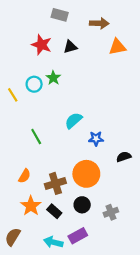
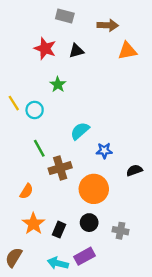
cyan circle: (34, 84) -> (35, 110), moved
brown cross: (55, 183) -> (60, 168), moved
black rectangle: (54, 211) -> (59, 230), turned 72
gray cross: (111, 212) -> (120, 231), turned 32

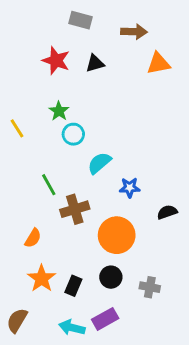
green star: (58, 84) -> (59, 111), moved
cyan circle: (35, 110) -> (73, 134), moved

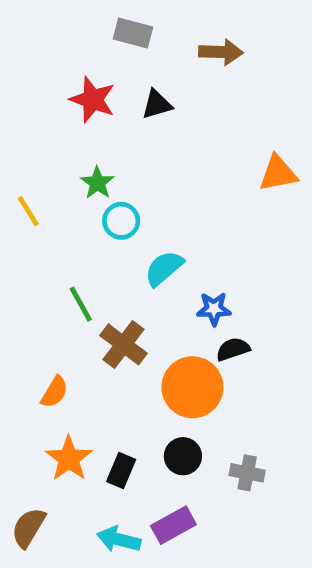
orange triangle: (158, 63) -> (278, 173), moved
brown cross: (75, 209) -> (123, 344), turned -36
black semicircle: (167, 212) -> (233, 349), moved

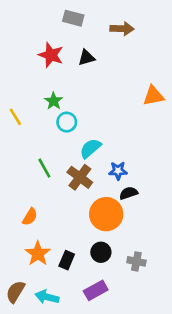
brown cross: (123, 344) -> (80, 177), moved
cyan arrow: (119, 539) -> (47, 297), moved

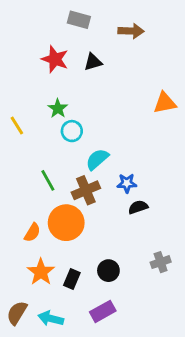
brown cross: (80, 177) -> (86, 190), turned 30
orange circle: (106, 214) -> (66, 223), moved
gray cross: (136, 261) -> (161, 262), moved, turned -30

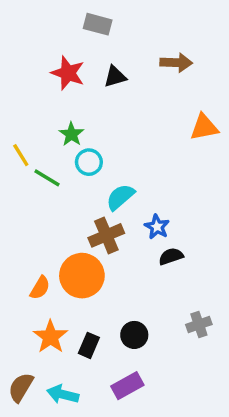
brown arrow: (131, 31) -> (176, 63), moved
green line: (48, 180) -> (47, 178), moved, turned -30
blue star: (127, 183) -> (157, 227), turned 30

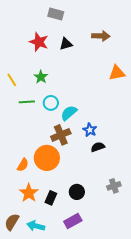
yellow line: (21, 155) -> (12, 80), moved
cyan circle: (89, 162) -> (51, 103), moved
green line: (47, 178) -> (27, 102), turned -35

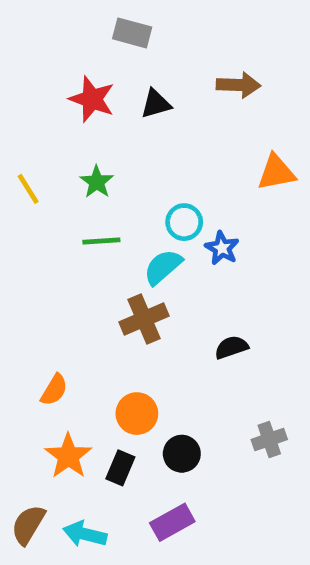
green line: (27, 102) -> (101, 241), moved
cyan circle: (51, 103) -> (184, 222), moved
blue star: (90, 130) -> (222, 248), moved
orange circle: (47, 158) -> (137, 414), moved, size x0.7

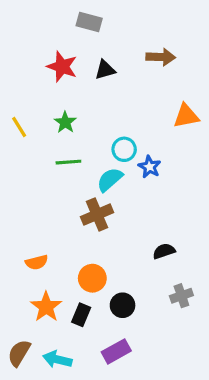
black semicircle: (231, 347) -> (164, 251), moved
orange semicircle: (54, 390) -> (37, 262), turned 45

